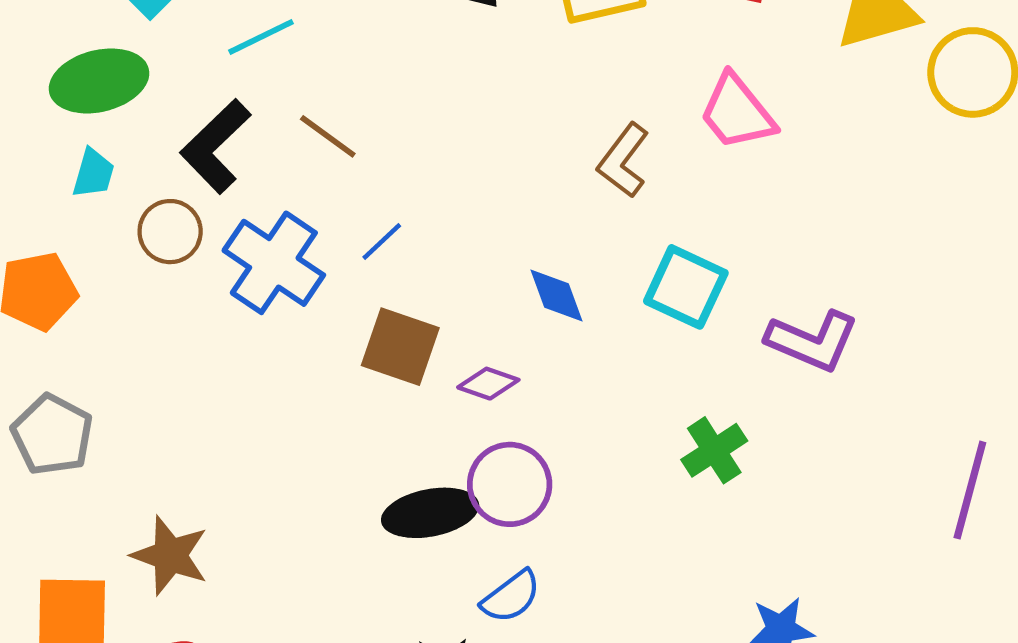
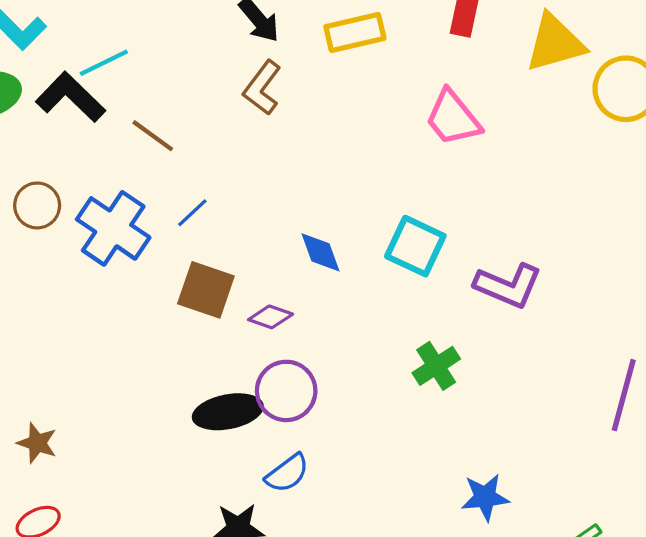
black L-shape: (216, 146) -> (70, 97), moved, turned 88
brown L-shape: (623, 161) -> (262, 88), moved
brown star: (170, 555) -> (37, 443), size x0.7

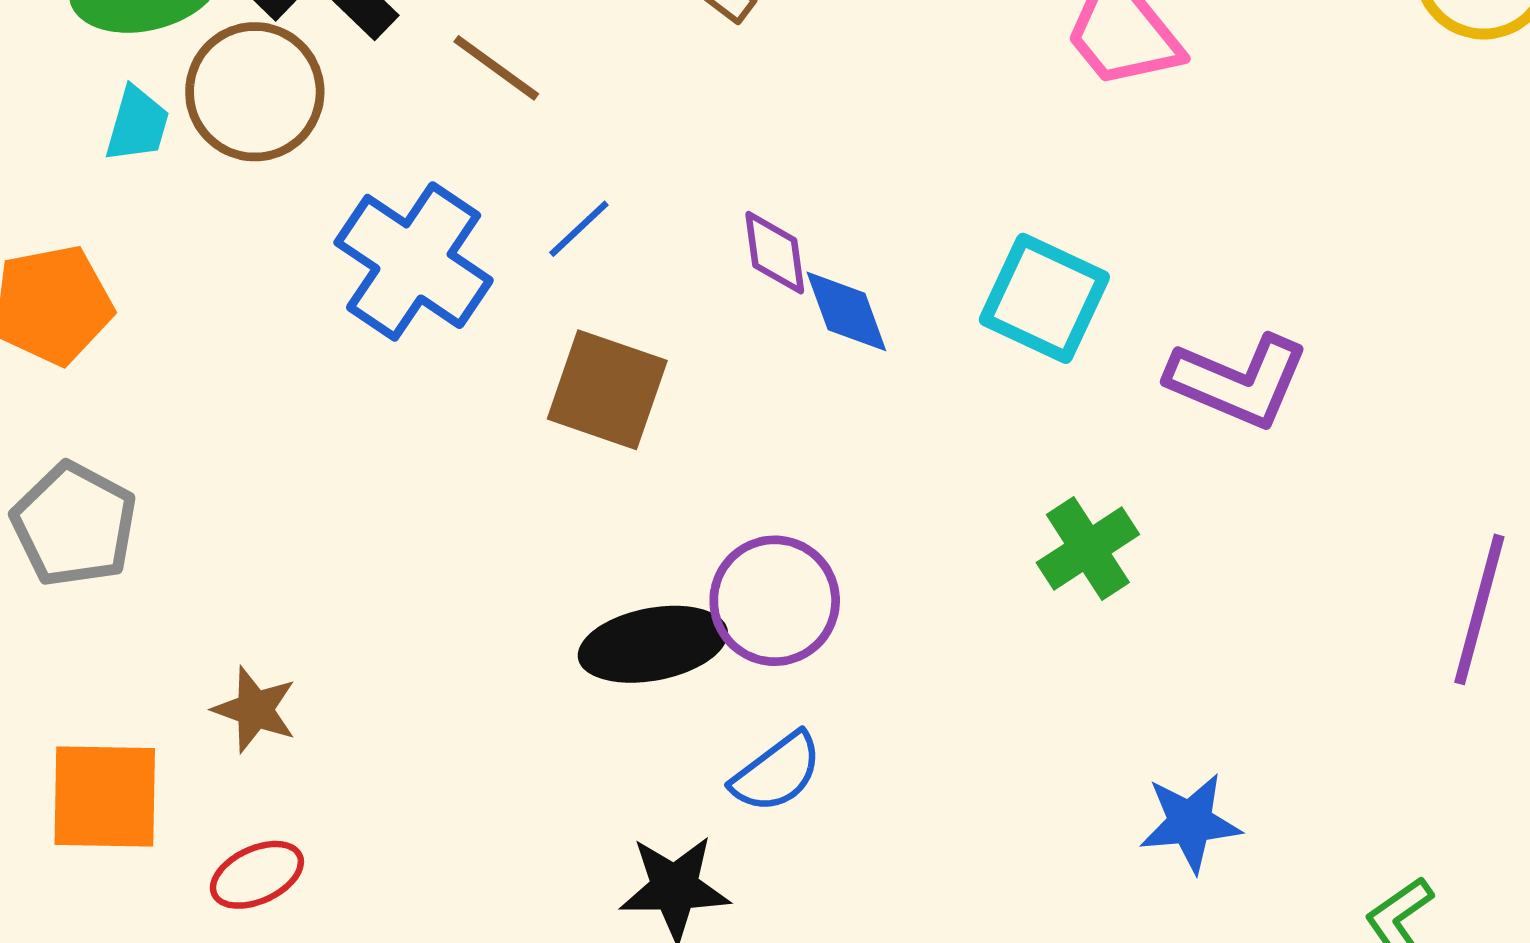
brown circle: (37, 205) -> (255, 92), moved, size x1.4
purple diamond: (271, 317) -> (775, 253), moved, turned 63

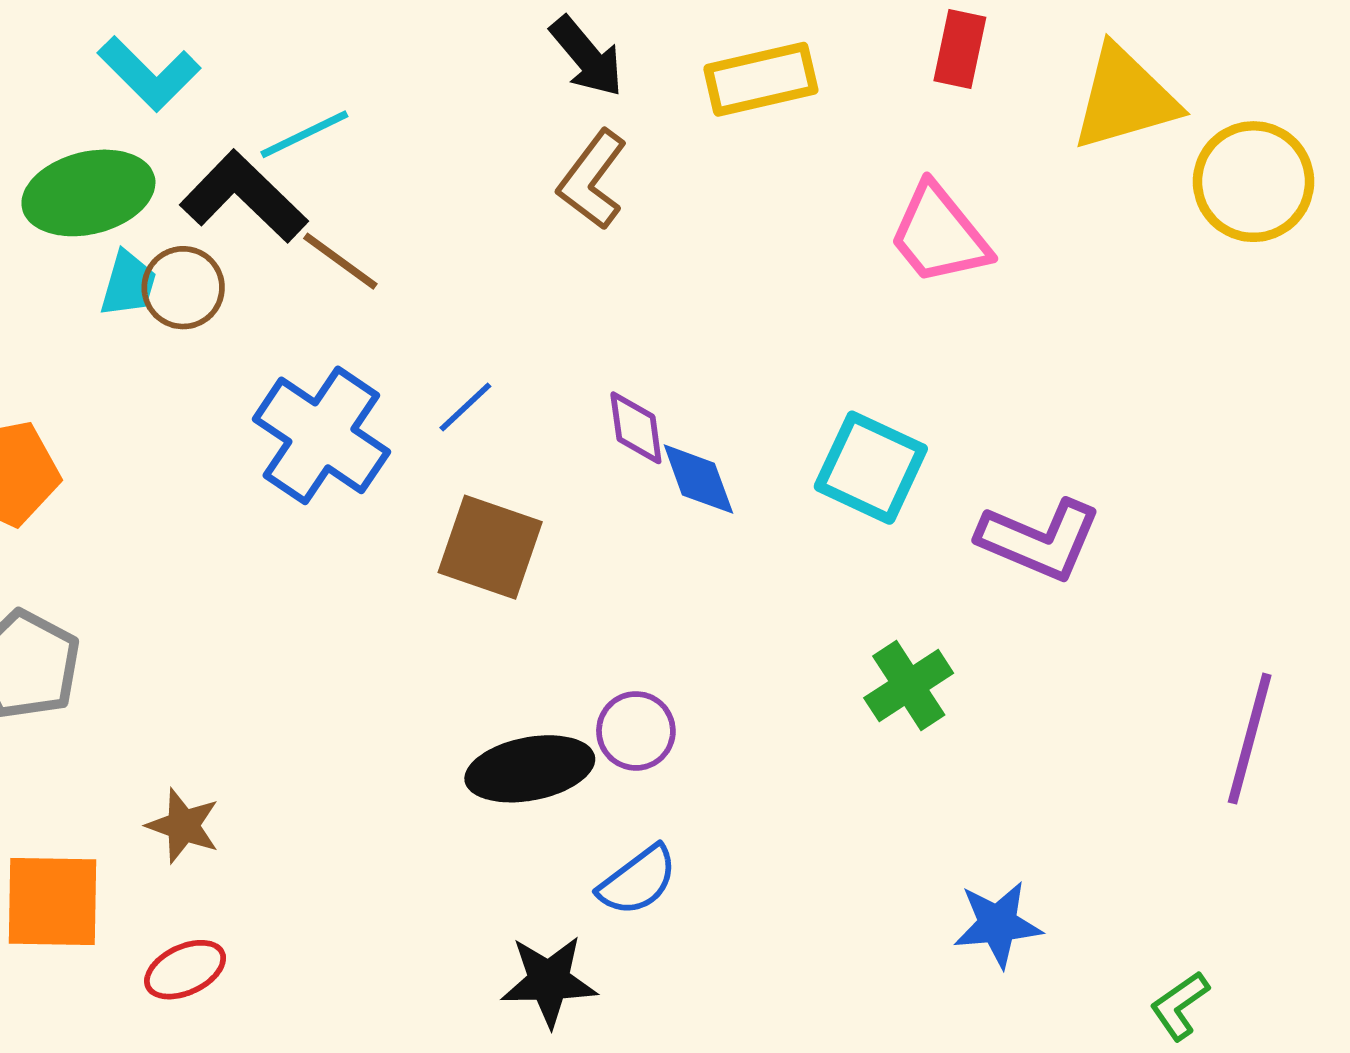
brown line: (496, 68) -> (340, 261), moved
brown circle: (255, 92) -> (183, 288), size x0.7
cyan trapezoid: (137, 124) -> (128, 284), moved
purple circle: (775, 601) -> (636, 731), size x0.7

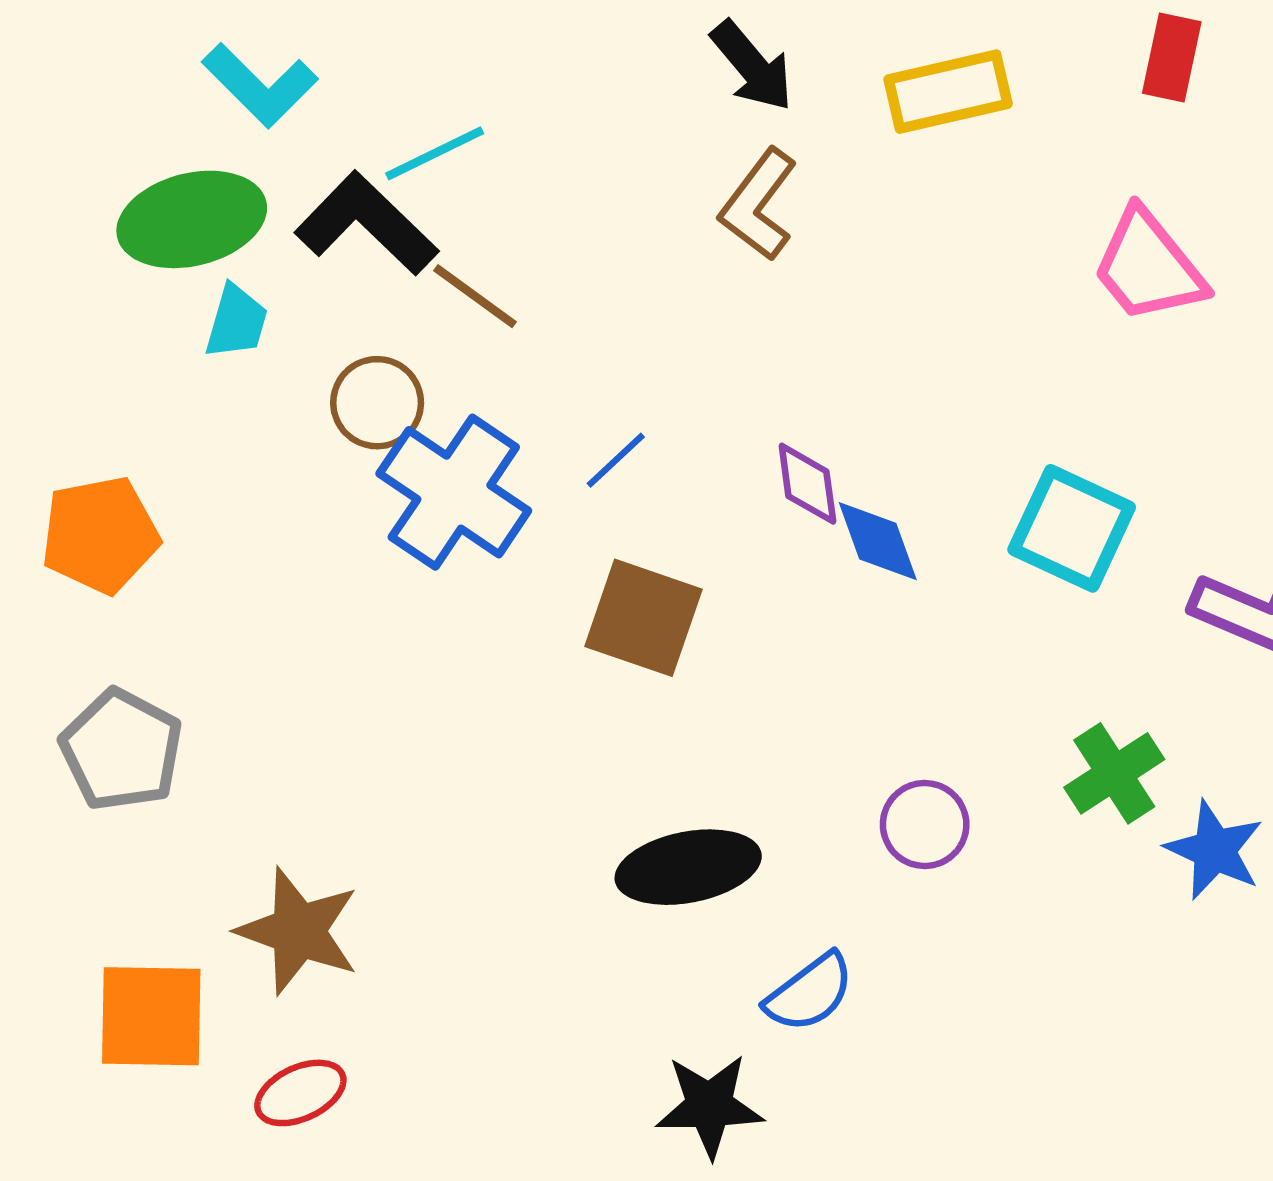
brown circle: (183, 288) -> (377, 403), moved
purple circle: (636, 731) -> (925, 825), moved
brown star: (183, 826) -> (298, 931), size x1.5
blue star: (998, 924) -> (1214, 850), moved, turned 30

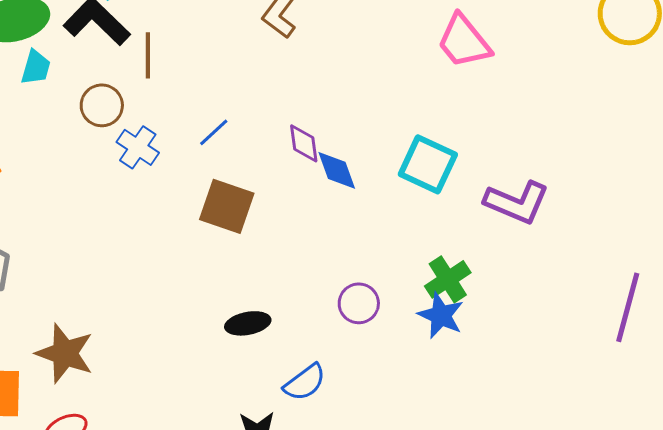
brown line: (475, 296) -> (148, 55), turned 54
blue cross: (454, 492) -> (138, 147), size x0.6
blue star: (1214, 850) -> (441, 315), moved
black ellipse: (688, 867) -> (248, 323), size x0.7

